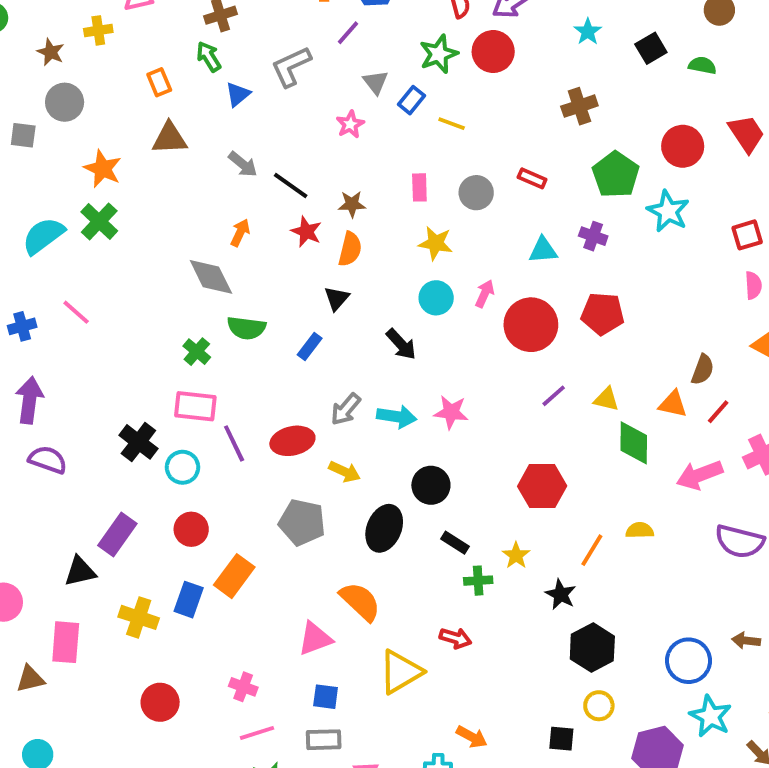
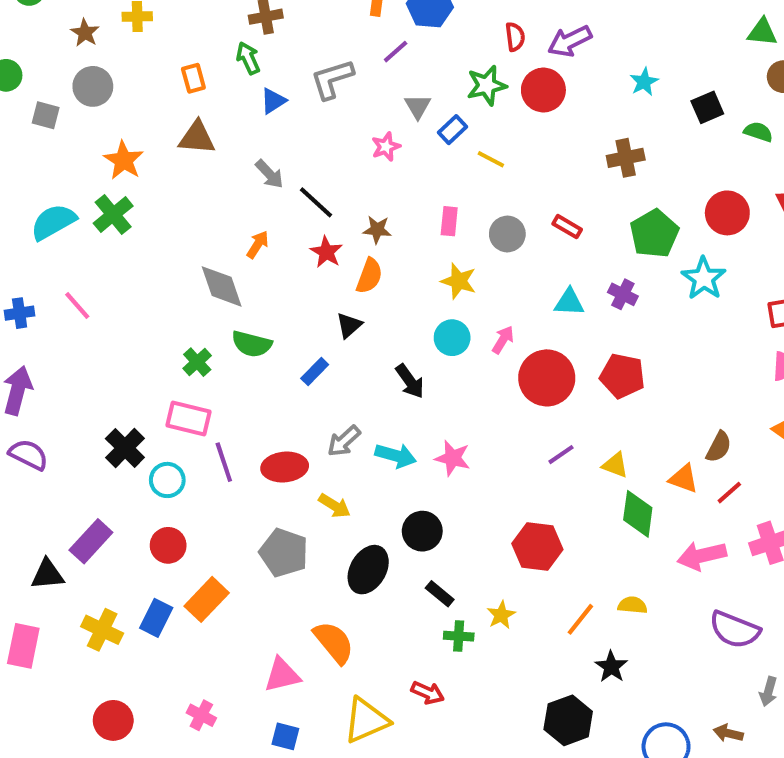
black star: (561, 594) -> (611, 667), moved

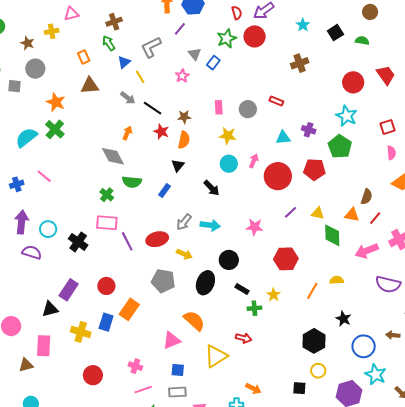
yellow line: (491, 159) -> (140, 77), moved, turned 40
green pentagon: (654, 234) -> (340, 147), moved
pink star: (453, 458) -> (254, 227), moved
cyan circle: (167, 480) -> (48, 229), moved
black star: (611, 667) -> (343, 319), moved

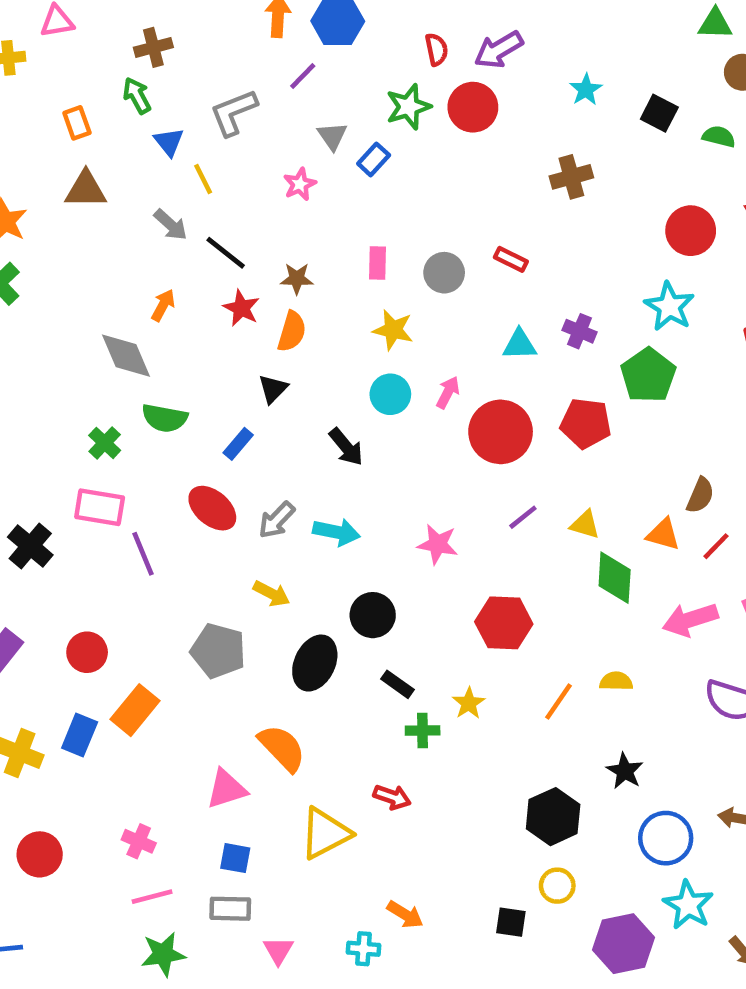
black square: (335, 33) -> (659, 113), turned -35
blue triangle: (124, 62) -> (169, 142), turned -32
red ellipse: (157, 239) -> (212, 508), moved, turned 50

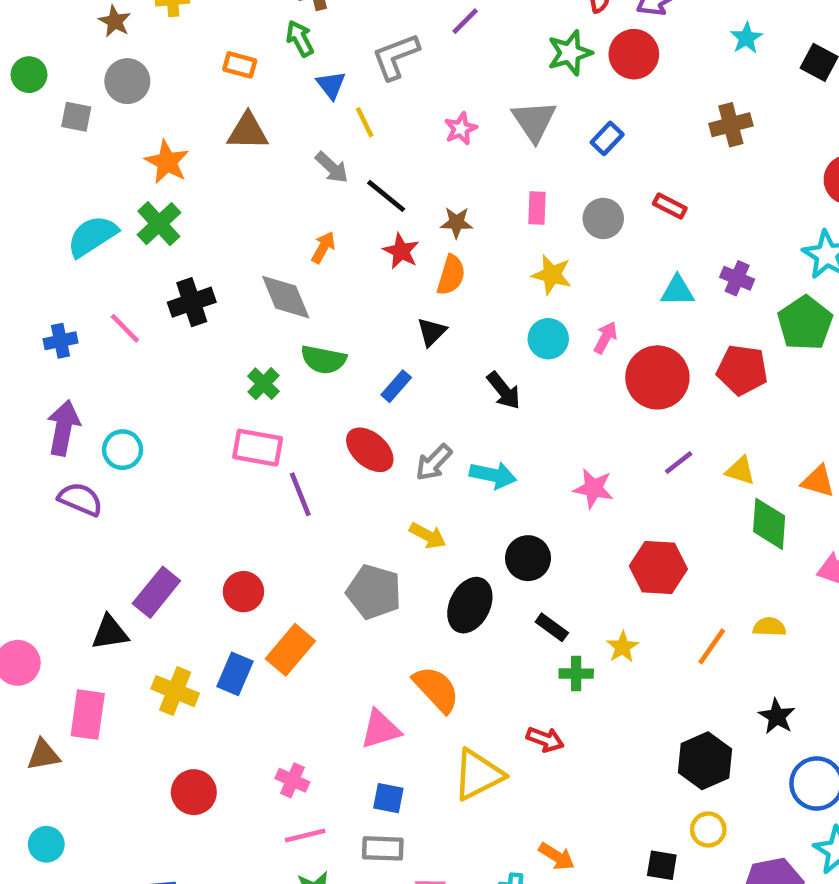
orange rectangle: (77, 123) -> (240, 65), turned -56
gray triangle: (332, 136) -> (534, 121), moved, size x1.5
blue rectangle: (374, 159) -> (607, 138), moved
black cross: (30, 546) -> (192, 302), moved, turned 30

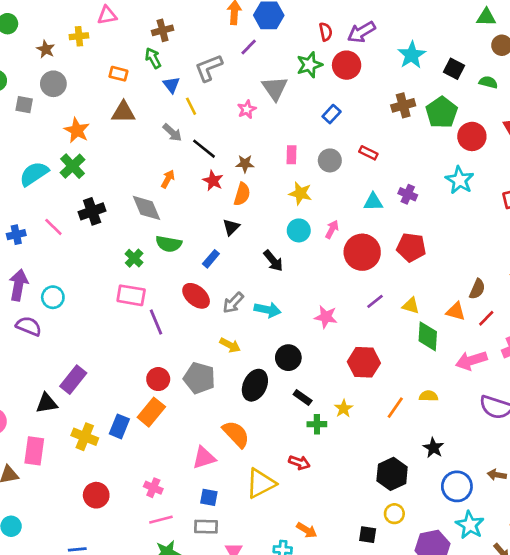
cyan star: (746, 38) -> (412, 55), size x1.5
gray triangle: (534, 121) -> (275, 88), moved
green pentagon: (805, 323) -> (442, 112), moved
red circle: (243, 592) -> (158, 379), moved

